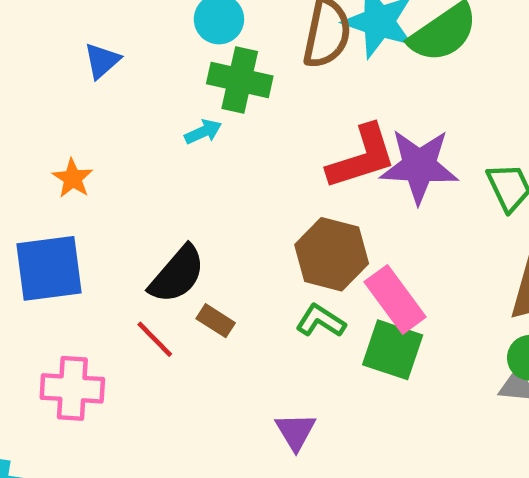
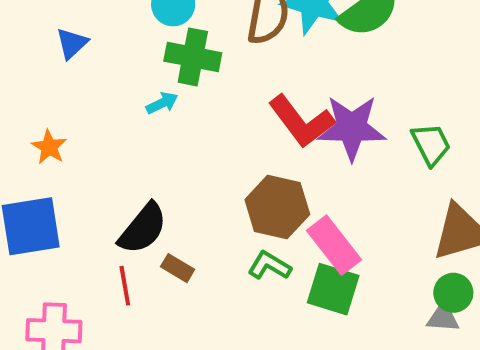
red L-shape: (362, 157) -> (301, 121), turned 72
red line: (155, 339) -> (125, 286), turned 36

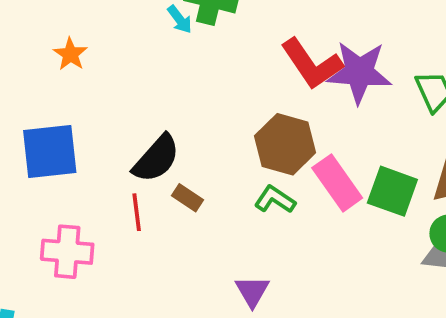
cyan arrow: (162, 103) -> (180, 19), moved, turned 76
orange star: (49, 147) -> (70, 54), moved
green square: (333, 289) -> (392, 191), moved

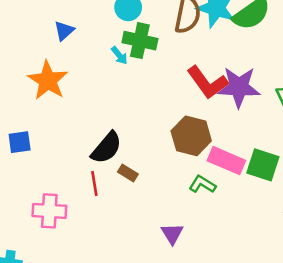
orange star: (70, 54) -> (48, 80), size x1.8
blue square: (50, 151) -> (20, 142), moved, size x0.6
pink rectangle: (337, 183) -> (226, 161), turned -30
green L-shape: (275, 200) -> (202, 184), moved

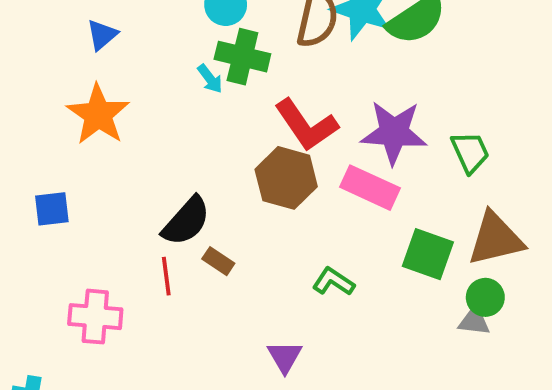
blue triangle: (64, 31) -> (102, 35), moved
red L-shape: (207, 82) -> (306, 125), moved
brown hexagon: (191, 136) -> (286, 178), moved
pink rectangle: (226, 161) -> (370, 188), moved

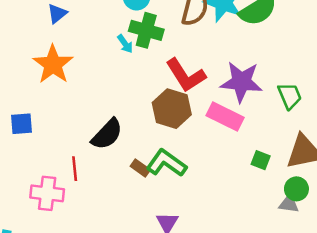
green square: (428, 254) -> (261, 160), size x0.6
brown rectangle: (218, 261) -> (140, 168), moved
red line: (166, 276) -> (75, 169), moved
green L-shape: (333, 282) -> (166, 163), moved, size x1.5

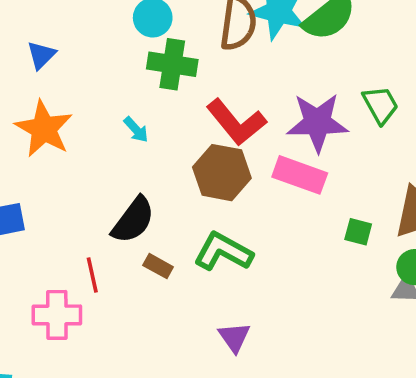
cyan arrow: (125, 44) -> (136, 130), moved
green trapezoid: (290, 96) -> (380, 105), moved
brown rectangle: (140, 168) -> (158, 266), moved

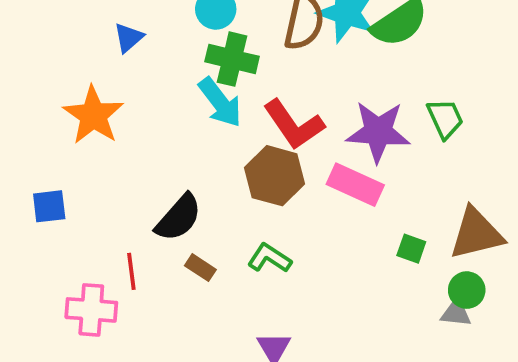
blue triangle: (41, 55) -> (129, 38), moved
cyan arrow: (136, 130) -> (220, 102), moved, size x1.8
green L-shape: (223, 252) -> (269, 258), size x0.7

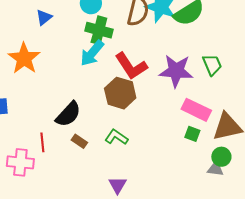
cyan arrow: (220, 102) -> (92, 53), turned 76
pink rectangle: (355, 185) -> (196, 110), moved

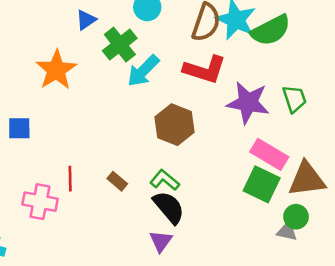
green cross: (99, 30) -> (120, 45), moved, turned 32
red L-shape: (131, 66) -> (205, 70), moved, turned -44
black semicircle: (68, 114) -> (169, 207), moved, turned -88
green square: (192, 134) -> (262, 184), size x1.8

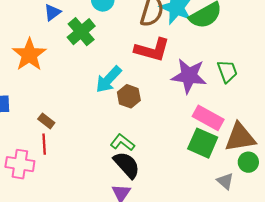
cyan arrow: (143, 71) -> (108, 79), moved
brown hexagon: (174, 125) -> (129, 96), size x0.7
brown rectangle: (117, 181) -> (46, 121), moved
green circle: (296, 217) -> (248, 162), moved
gray triangle: (287, 231) -> (225, 181), turned 30

